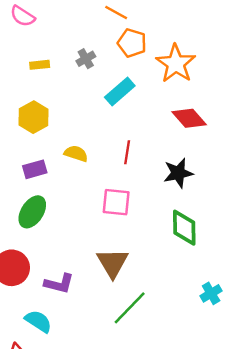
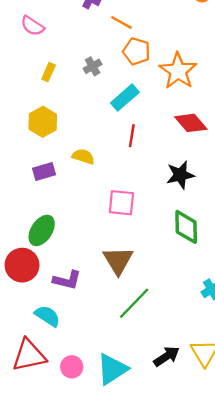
yellow rectangle: (40, 65) -> (49, 72), turned -60
red line: (127, 152) -> (132, 136), moved
green ellipse: (32, 212) -> (42, 230), moved

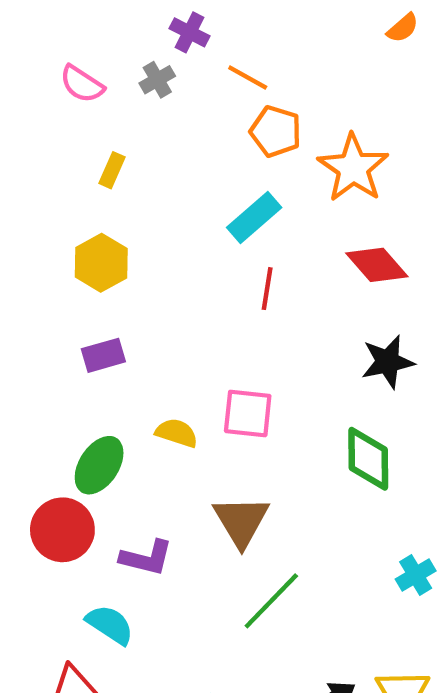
gray cross: (93, 66) -> (157, 80), moved
yellow semicircle: (83, 156) -> (177, 433), moved
black star: (180, 175) -> (388, 362), moved

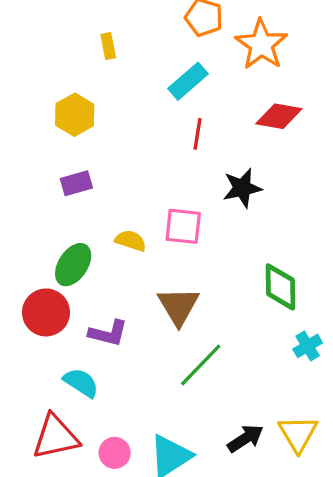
yellow rectangle: (112, 170) -> (108, 46), moved, turned -35
red diamond: (377, 265) -> (279, 116), turned -39
black star: (388, 362) -> (242, 188), moved
green diamond: (368, 459) -> (280, 287), moved

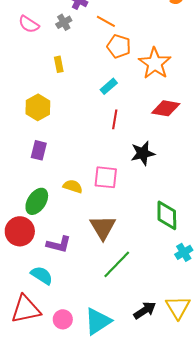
cyan rectangle: (188, 81) -> (109, 86), size x0.7
purple rectangle: (76, 183) -> (39, 150), turned -60

